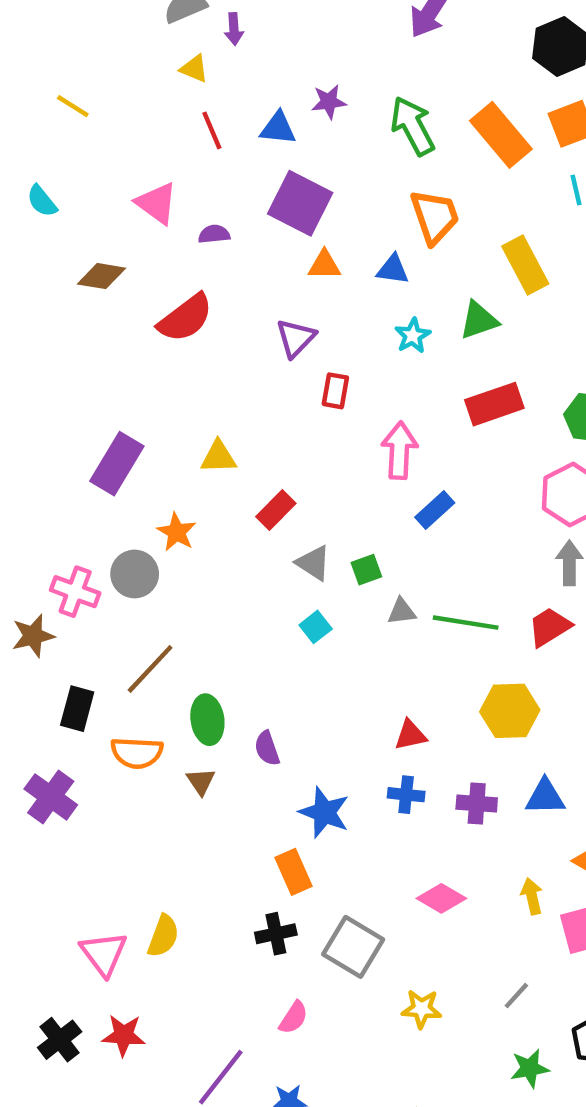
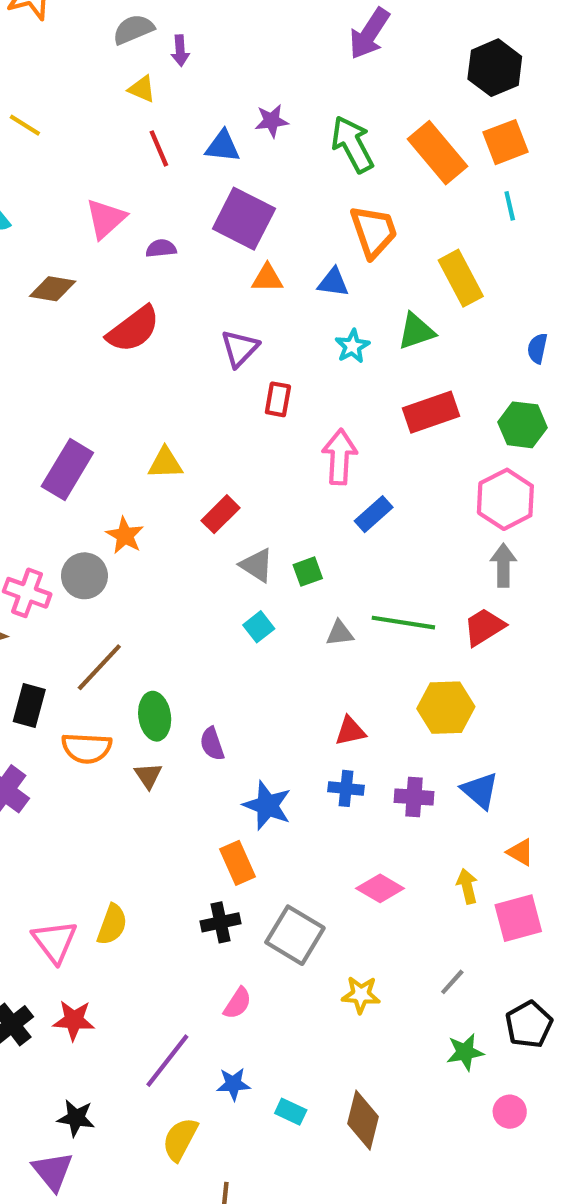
pink triangle: (157, 203) -> (106, 219), turned 42
gray triangle: (402, 612) -> (340, 633), moved
blue triangle: (545, 797) -> (480, 791), turned 42

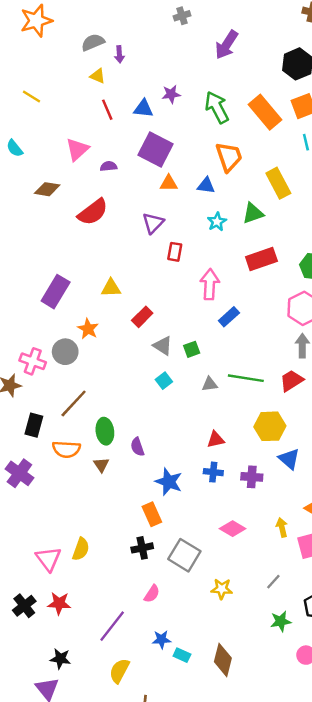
blue triangle: (480, 791) -> (289, 459), moved
blue star: (233, 1084) -> (162, 639), moved

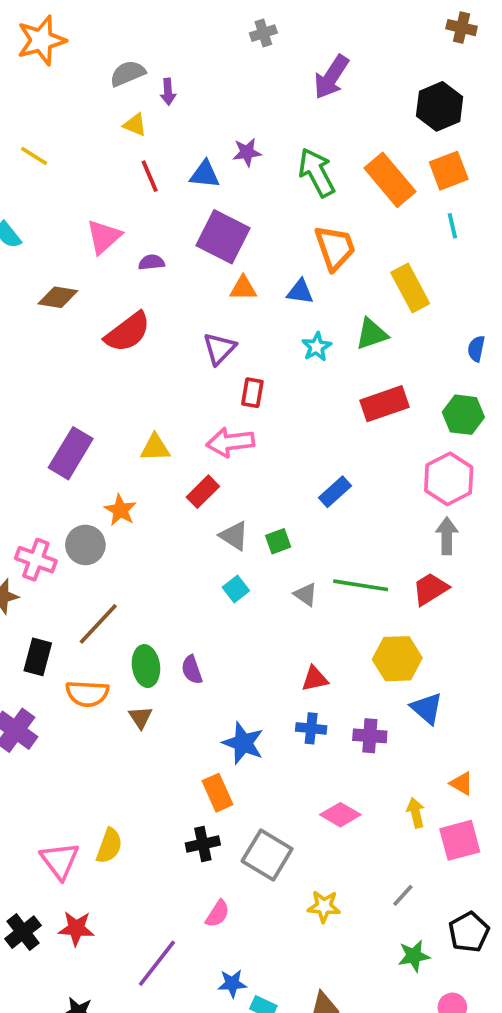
pink arrow: (210, 284) -> (230, 442), moved, turned -100
gray triangle: (210, 384) -> (306, 594), turned 42
purple semicircle: (137, 447) -> (192, 670), moved

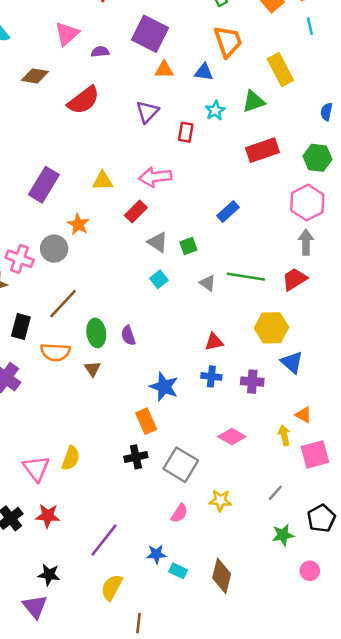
red rectangle: (252, 393) -> (186, 132), moved
orange triangle: (462, 783) -> (303, 415), moved
pink semicircle: (218, 914) -> (179, 513), moved

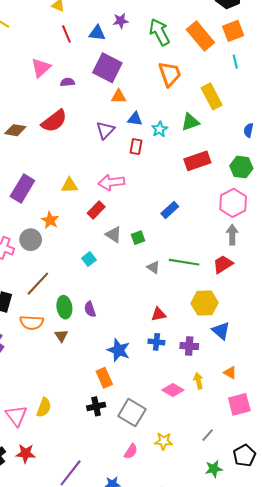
blue triangle: (204, 72) -> (135, 119), moved
brown diamond: (35, 76) -> (15, 130), moved
cyan square: (159, 279) -> (89, 259), moved
yellow arrow: (284, 435) -> (198, 381), moved

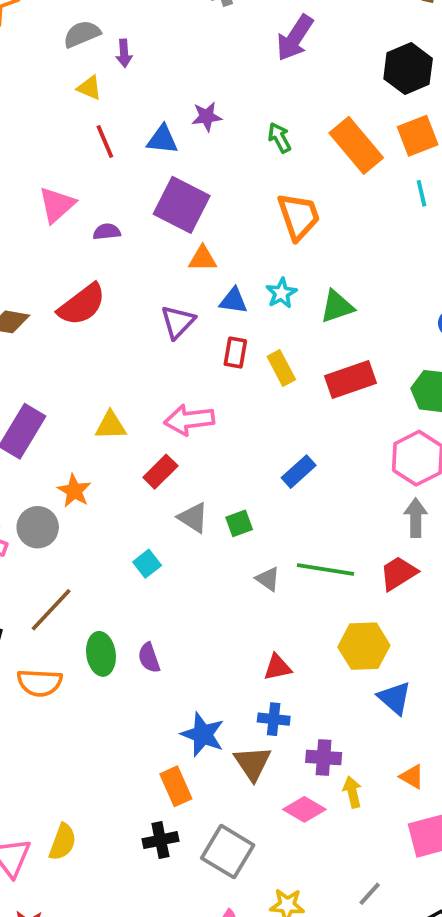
green arrow: (160, 32) -> (279, 138), size x0.6
yellow rectangle: (212, 96) -> (281, 368), moved, size x0.7
cyan star: (160, 129) -> (281, 293), moved
brown triangle: (61, 336) -> (253, 763), moved, size x1.5
purple cross: (189, 346) -> (324, 757), moved

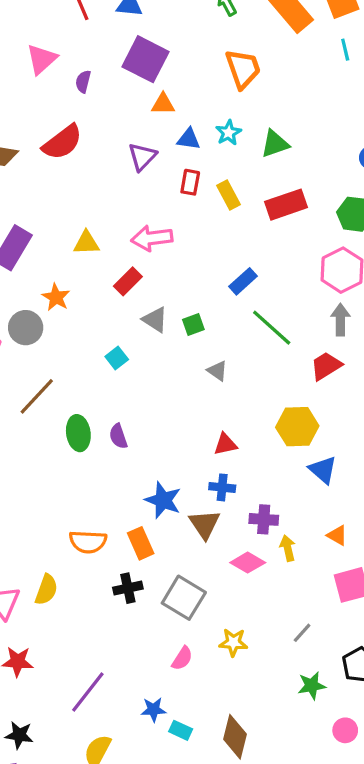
purple semicircle: (107, 232) -> (83, 82), turned -70
green line: (326, 569) -> (272, 328), moved, turned 33
orange semicircle: (40, 683) -> (88, 542), moved

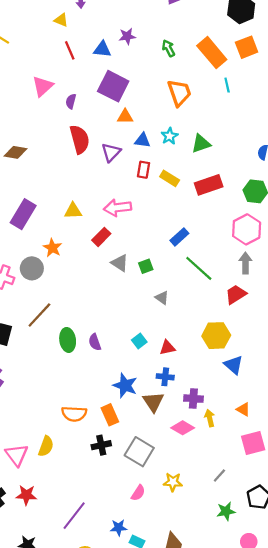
cyan line: (345, 50) -> (227, 85), moved
red semicircle: (62, 142) -> (80, 139), moved, turned -68
yellow rectangle: (229, 195) -> (170, 178), turned -30
cyan square: (117, 358) -> (139, 341), moved

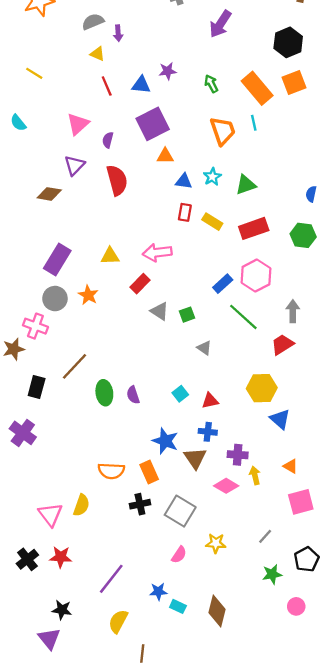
cyan line: (227, 85) -> (254, 123), moved
purple square: (113, 86) -> (153, 124), turned 36
purple triangle: (111, 152) -> (74, 165), moved
pink hexagon: (247, 229) -> (256, 276), moved
gray circle: (32, 268) -> (55, 299), moved

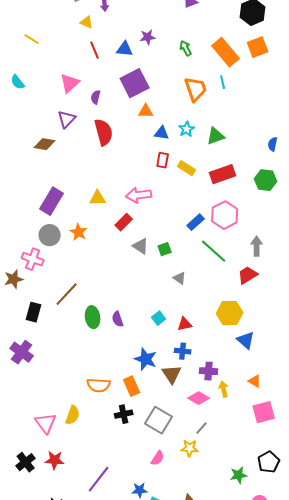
gray line: (265, 536) -> (202, 428), moved

